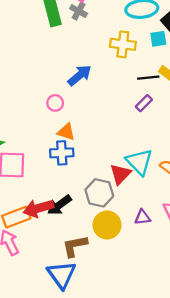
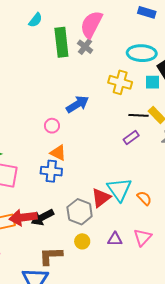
yellow circle: (107, 225) -> (82, 241), size x0.6

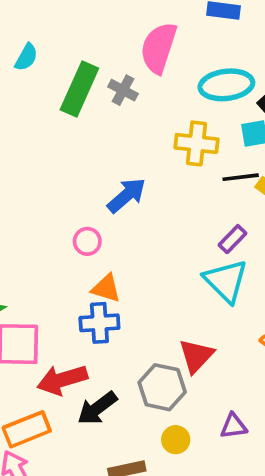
pink semicircle: (91, 24) -> (159, 48), moved
green rectangle: (61, 42) -> (79, 89), turned 40
black line: (138, 115) -> (241, 177), moved
cyan triangle: (119, 189) -> (226, 281), moved
red arrow: (23, 217) -> (62, 380), moved

